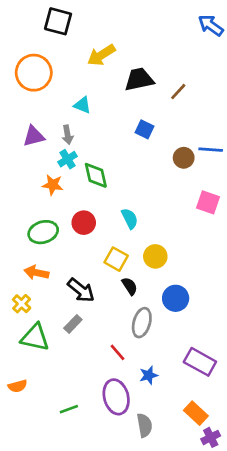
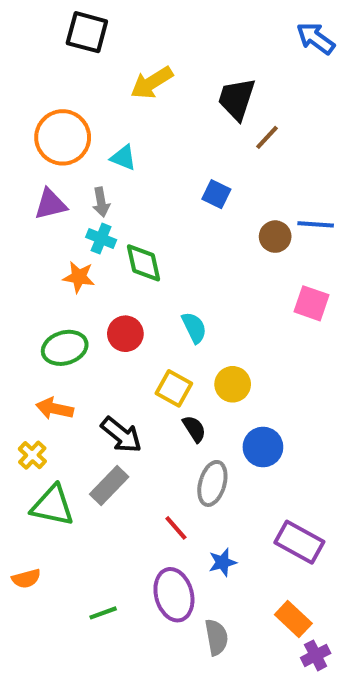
orange circle: (34, 73) -> (63, 137), moved
black trapezoid: (139, 79) -> (237, 99), moved, turned -60
cyan cross: (67, 159) -> (101, 239), turned -36
gray rectangle: (73, 324) -> (109, 485), size x1.4

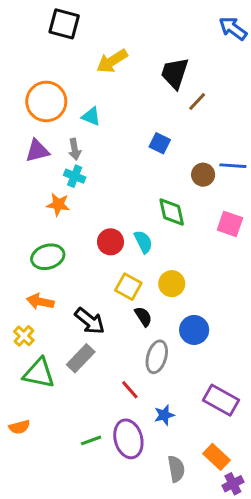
green diamond: (144, 263) -> (172, 212), moved
red circle: (125, 334) -> (110, 242), moved
green line: (103, 613) -> (91, 440), moved
gray semicircle: (216, 637) -> (176, 469), moved

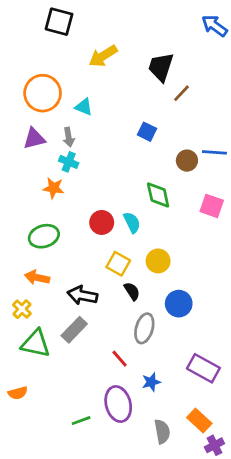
black arrow: (90, 321) -> (82, 295), turned 152
green line: (91, 440) -> (81, 421), moved

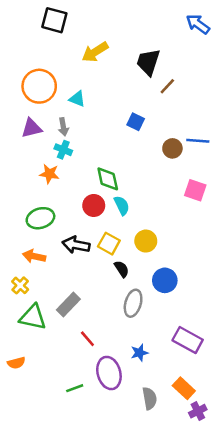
green diamond: (158, 195) -> (108, 179), moved
black arrow: (82, 295) -> (76, 245), moved
red line: (120, 359) -> (87, 339), moved

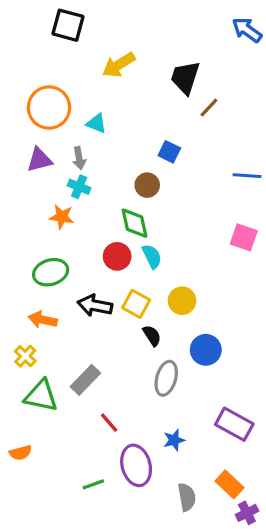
brown circle: (172, 148) -> (147, 185), moved

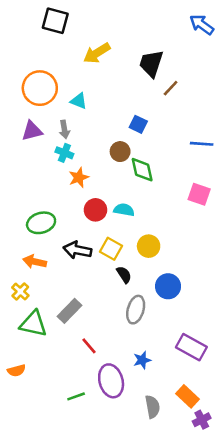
orange star: (62, 217) -> (79, 177), moved, turned -30
green diamond: (135, 223) -> (142, 170), moved
cyan semicircle: (152, 256) -> (124, 210), turned -54

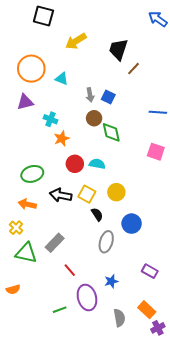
gray arrow: (64, 130) -> (90, 95), moved
purple rectangle: (191, 347) -> (150, 271), size x0.7

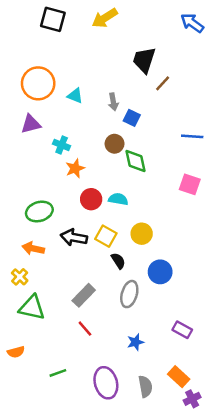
yellow arrow: (76, 41) -> (105, 18), moved
gray arrow: (90, 95) -> (113, 102), moved
gray rectangle: (55, 243) -> (84, 295), moved
purple ellipse: (87, 297) -> (106, 383), moved
green line: (60, 310) -> (58, 373), moved

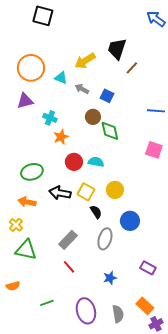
yellow arrow: (105, 18) -> (85, 61), moved
gray arrow: (113, 102) -> (82, 89), moved, turned 128

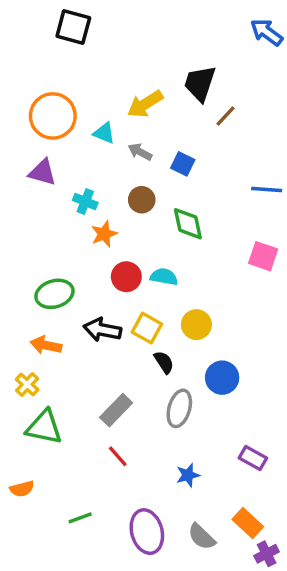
purple triangle: (25, 101) -> (43, 172), turned 30
brown circle: (93, 117) -> (142, 200), moved
gray semicircle: (118, 314) -> (202, 537), turned 144

